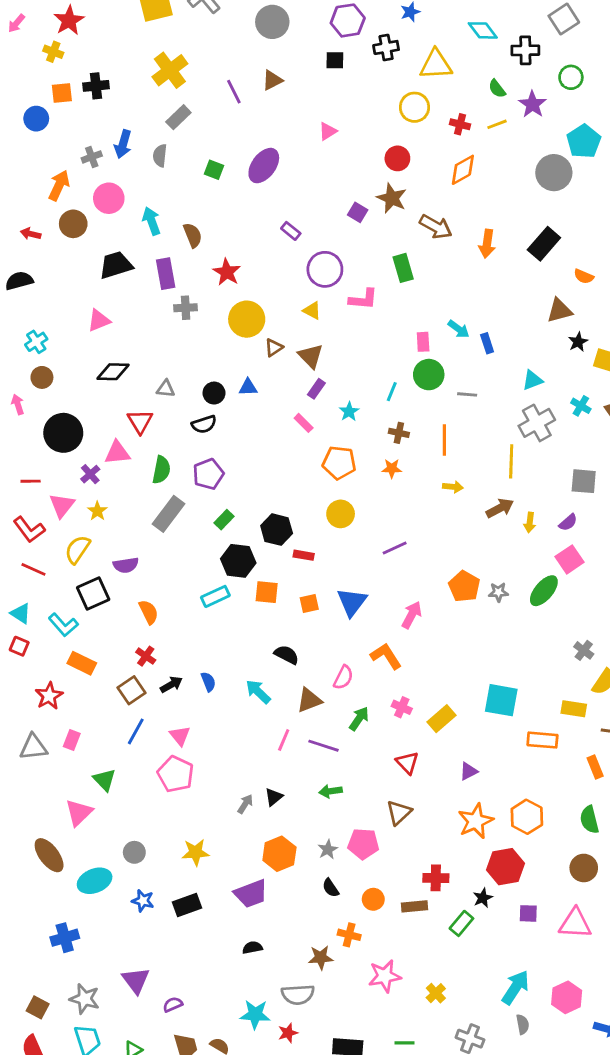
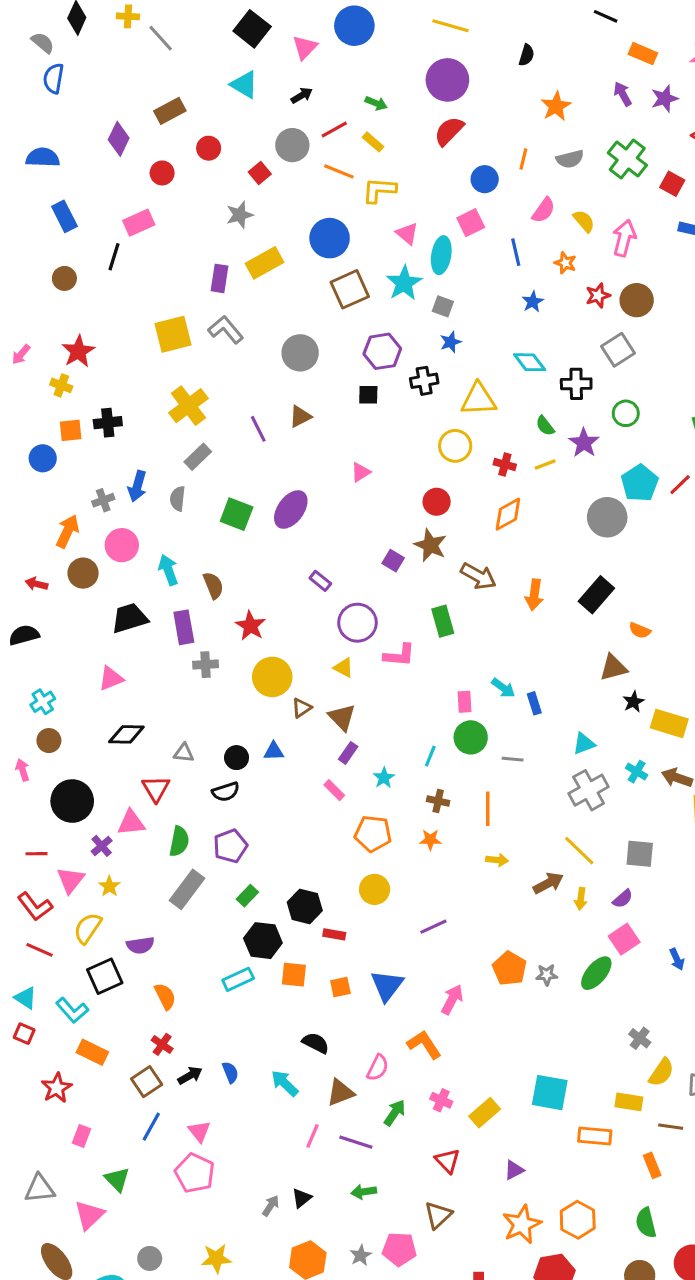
green square: (214, 170) -> (237, 514), size x1.5
yellow line: (511, 461) -> (579, 851), moved, turned -48
gray triangle: (33, 747) -> (40, 1189), moved

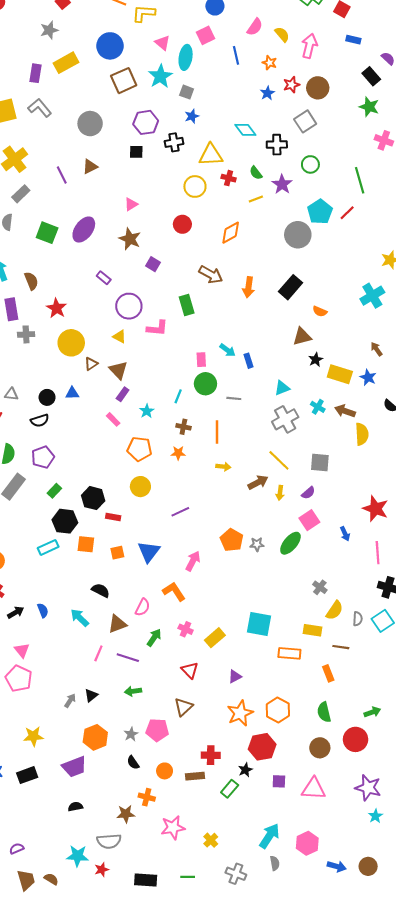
blue star: (533, 302) -> (267, 93), moved
red cross: (505, 465) -> (229, 178), moved
brown star: (430, 545) -> (130, 239), moved

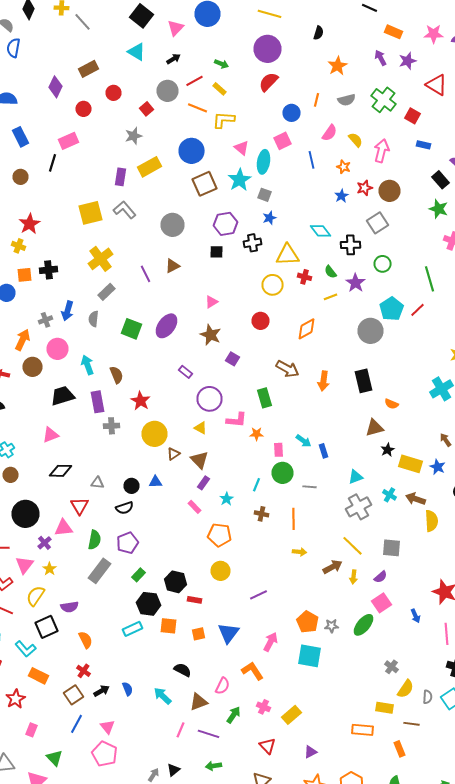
black rectangle: (290, 287) -> (364, 381), turned -55
orange star: (178, 453) -> (256, 434), moved
cyan square: (259, 624) -> (310, 656), moved

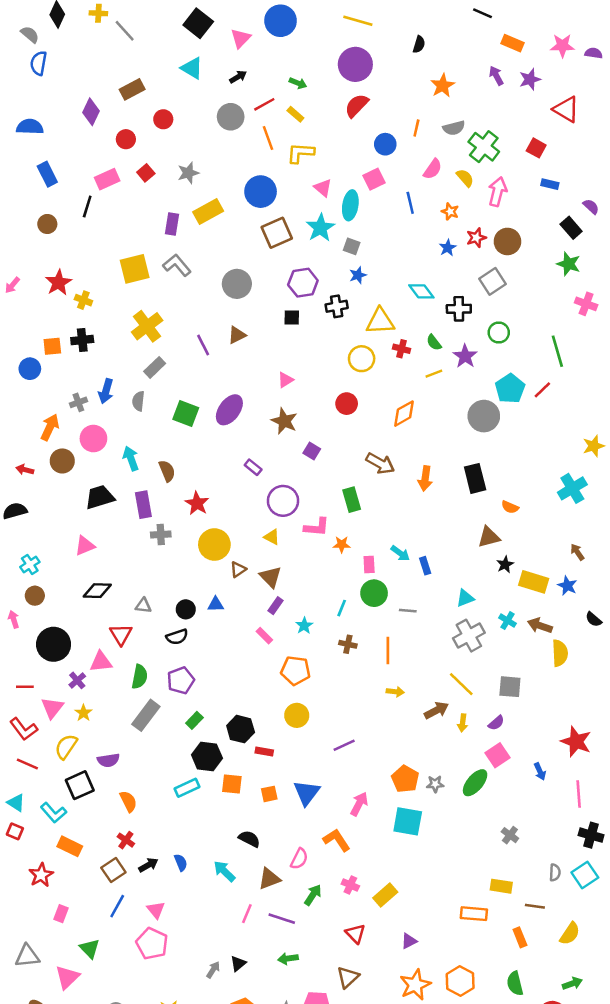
green cross: (384, 100) -> (484, 147), moved
orange line: (198, 108) -> (268, 138), turned 48
red square: (146, 109) -> (146, 173), moved
yellow cross: (18, 246) -> (83, 300), moved
yellow semicircle: (406, 689) -> (570, 934), moved

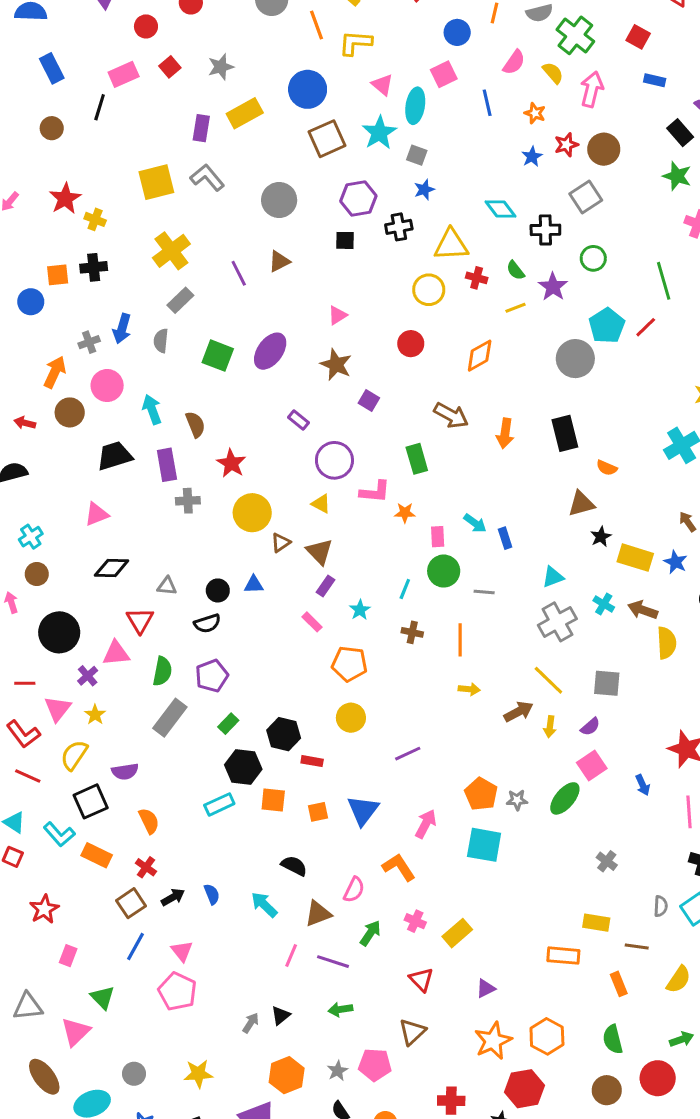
orange rectangle: (70, 846) -> (97, 855), moved

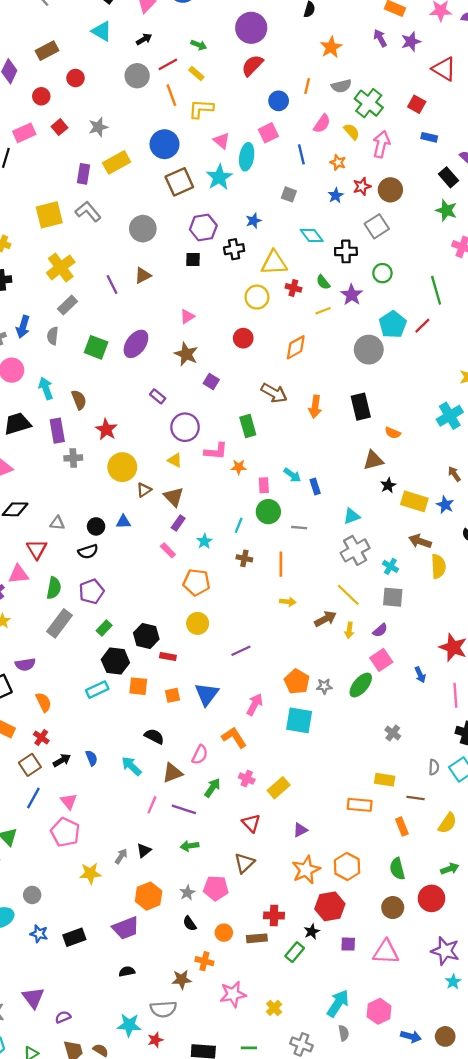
gray square: (417, 155) -> (289, 194), moved
cyan cross: (604, 604) -> (390, 566), moved
yellow star: (198, 1074) -> (90, 873), moved

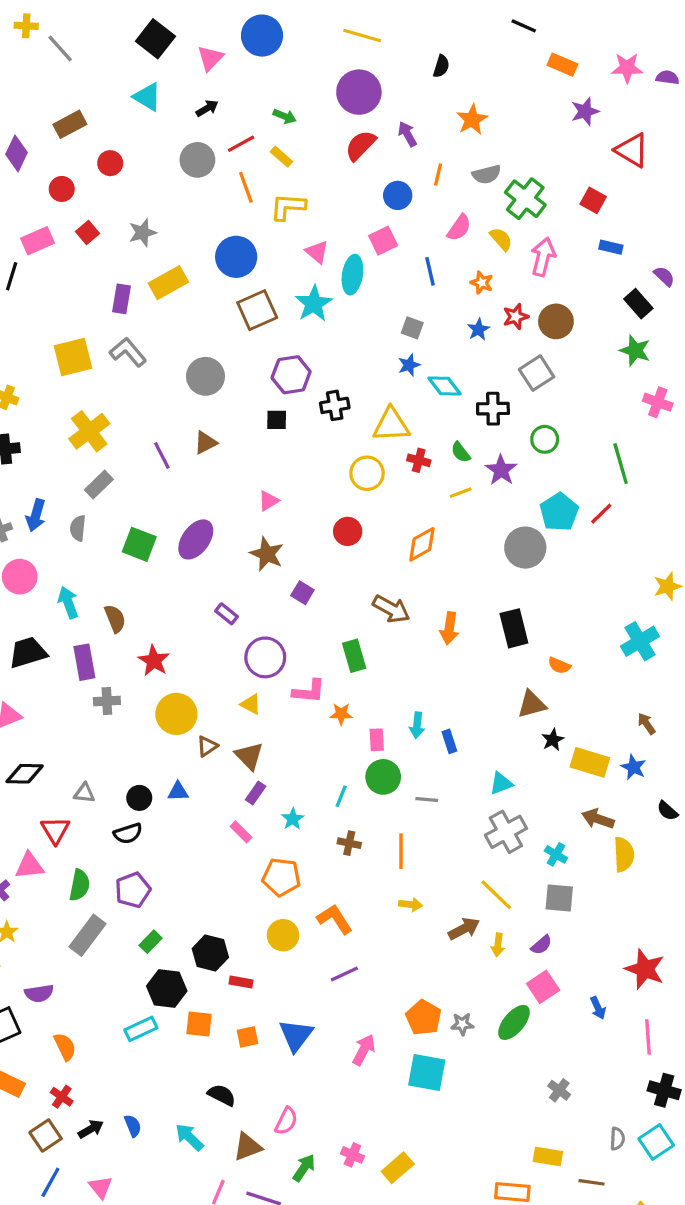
purple arrow: (380, 38) -> (407, 134), moved
blue star: (253, 221) -> (409, 365), moved
cyan arrow: (292, 475) -> (417, 725), turned 60
orange L-shape: (234, 738) -> (335, 919), moved

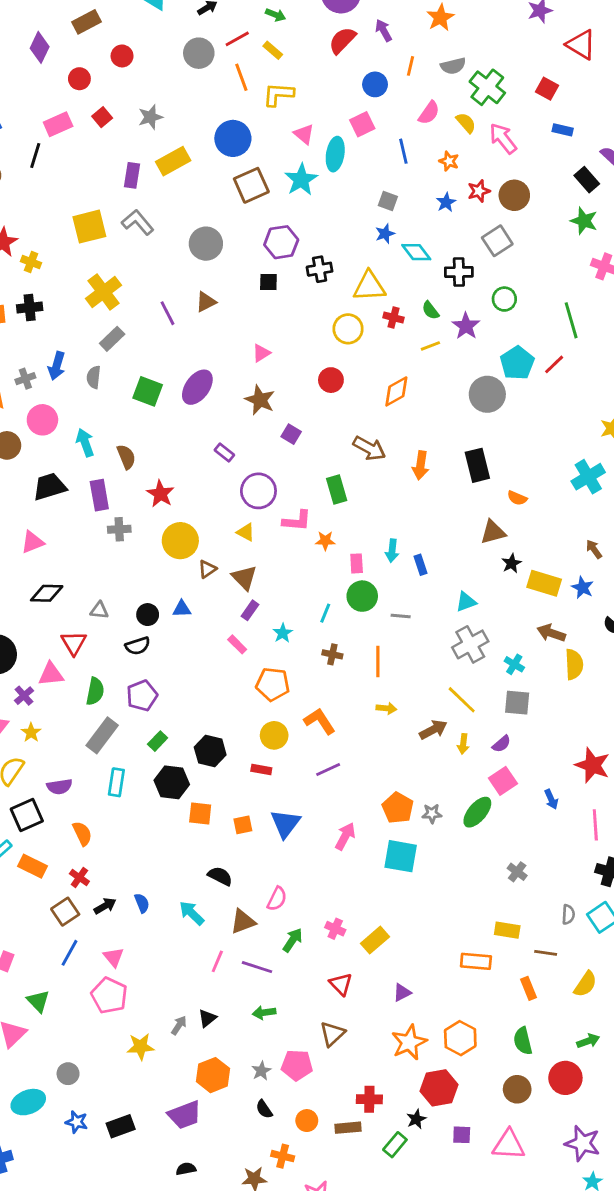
pink arrow: (543, 257) -> (503, 138), turned -52
red rectangle: (241, 982) -> (261, 769), moved
cyan rectangle: (141, 1029) -> (116, 782), moved, turned -56

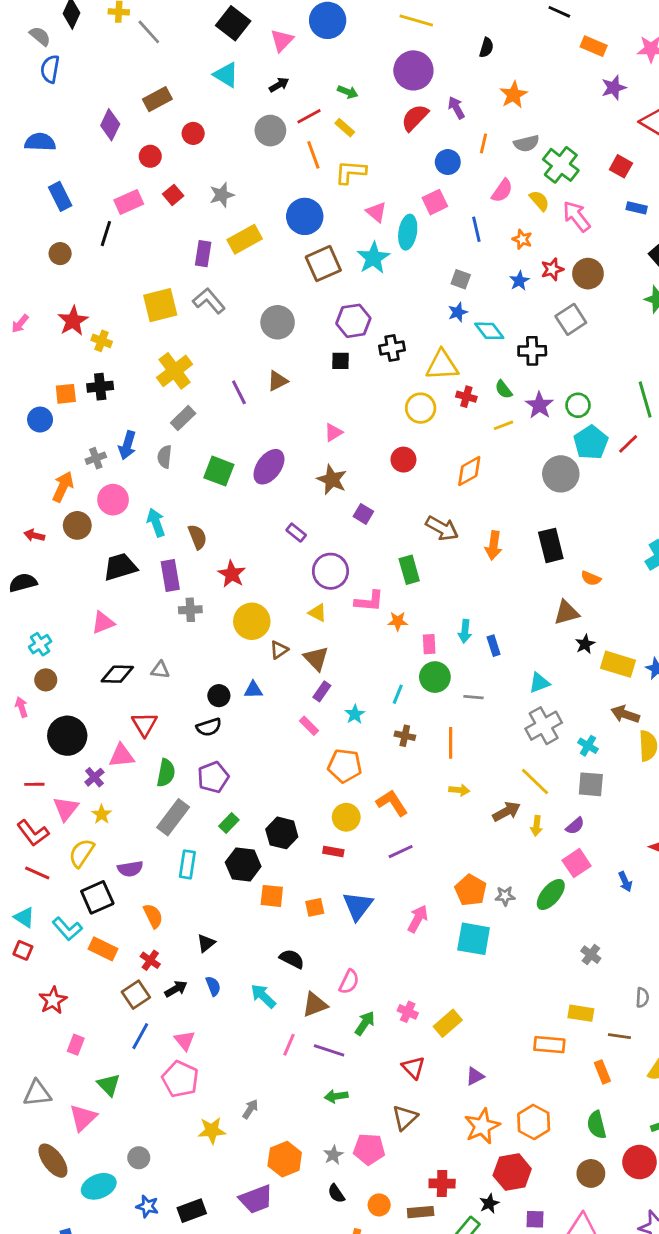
green circle: (504, 299) -> (578, 405), moved
gray triangle: (99, 610) -> (160, 670), moved
black triangle: (207, 1018) -> (206, 943), moved

